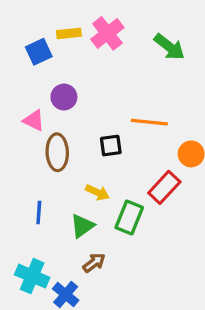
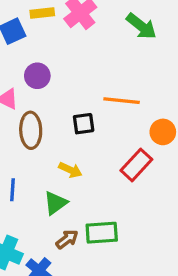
green rectangle: (129, 218) -> (102, 233), moved, turned 64

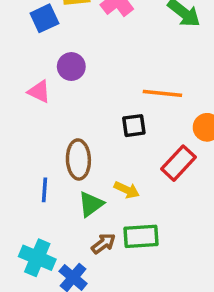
black square: (84, 124) -> (134, 126), moved
brown ellipse: (31, 130) -> (78, 159), moved
yellow arrow: (70, 170) -> (127, 190), moved

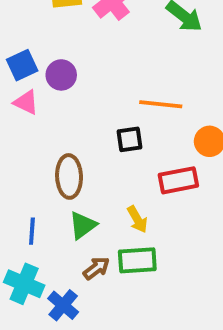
blue square: (44, 18) -> (22, 65), moved
red rectangle: (179, 163) -> (178, 180), turned 36
blue line: (44, 190) -> (32, 231), moved
yellow arrow: (127, 190) -> (137, 219), moved, turned 35

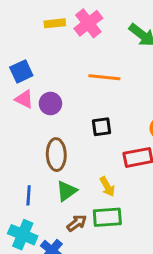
purple circle: (61, 75) -> (50, 103), moved
orange line: (161, 104) -> (104, 77), moved

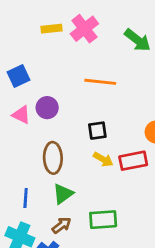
pink triangle: (24, 99) -> (21, 115), moved
yellow arrow: (107, 187) -> (103, 159), moved, turned -30
brown arrow: (77, 223) -> (61, 225), moved

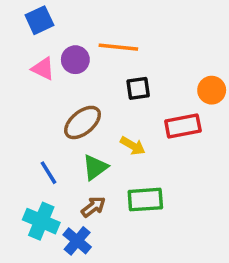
orange line: (100, 82) -> (118, 47), moved
brown ellipse: (53, 158) -> (83, 122), turned 52
yellow arrow: (103, 159) -> (133, 146), moved
blue line: (26, 198) -> (48, 173), turned -36

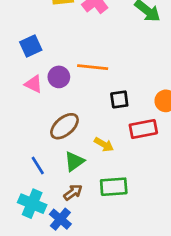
black square: (138, 88) -> (119, 99), moved

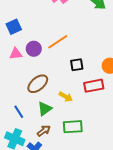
orange line: (93, 67) -> (58, 42), turned -40
pink triangle: (34, 84) -> (16, 54), turned -32

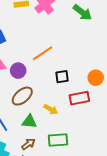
purple circle: (34, 49) -> (18, 71), moved
green triangle: (45, 109) -> (29, 122), turned 42

